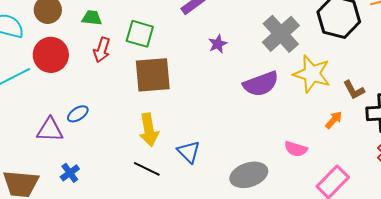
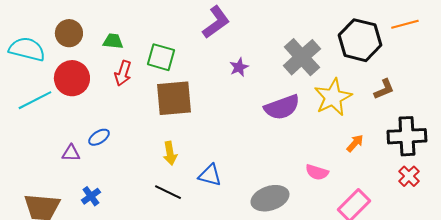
yellow star: (312, 74) -> (333, 97), turned 30
brown L-shape: (354, 90) -> (384, 89), moved, turned -85
purple triangle: (50, 130) -> (71, 153), size x0.7
yellow arrow: (149, 130) -> (170, 153), size x0.7
blue triangle: (189, 152) -> (210, 175), turned -30

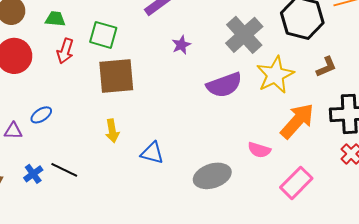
orange arrow: (355, 143) -> (297, 121), size x2.0
black line: (168, 192) -> (64, 170), moved

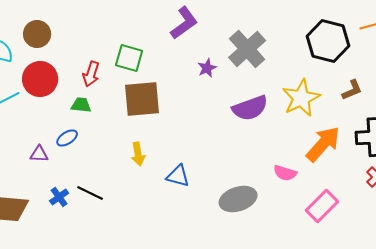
green trapezoid: (55, 19) -> (81, 105), moved
gray cross: (244, 35) -> (247, 49), moved

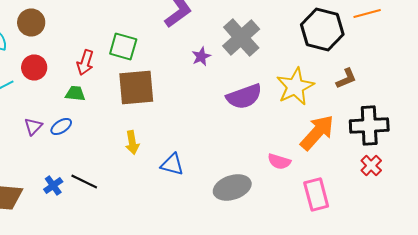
red circle: (40, 79) -> (34, 68), size x0.7
purple triangle: (39, 154) -> (33, 126), moved, turned -48
pink rectangle: (322, 206) -> (316, 194), turned -60

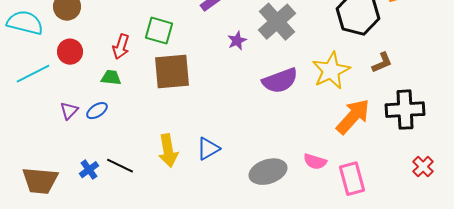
yellow arrow: (132, 142) -> (168, 151), moved, size x1.4
pink semicircle: (279, 162) -> (315, 162), moved
blue triangle: (172, 164) -> (208, 149), turned -45
red cross: (371, 166) -> (423, 167), moved

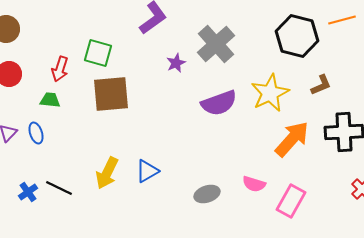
blue ellipse: (97, 111) -> (36, 133), turned -75
yellow arrow: (168, 151) -> (107, 173), turned 36
gray ellipse: (268, 172) -> (207, 194), size x0.7
pink rectangle: (352, 179) -> (291, 201), turned 44

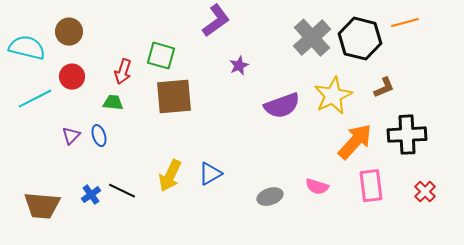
gray cross: (216, 44) -> (312, 38), moved
pink rectangle: (291, 201) -> (371, 186), moved, turned -36

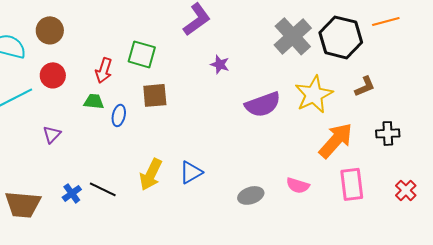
purple star: (239, 66) -> (220, 64), turned -30
brown square: (174, 97) -> (155, 95), size x0.7
black cross: (407, 135) -> (388, 133), size x0.6
blue ellipse: (99, 136) -> (119, 115), moved, turned 30

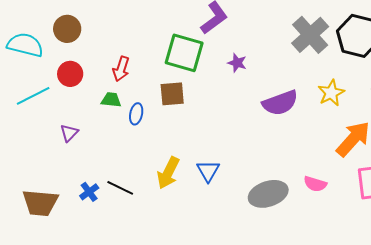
green square: (142, 54) -> (184, 53), moved, size x1.4
yellow star: (314, 94) -> (331, 93), size x0.7
blue triangle: (191, 172) -> (208, 171), turned -30
gray ellipse: (251, 195) -> (268, 194), size x1.5

